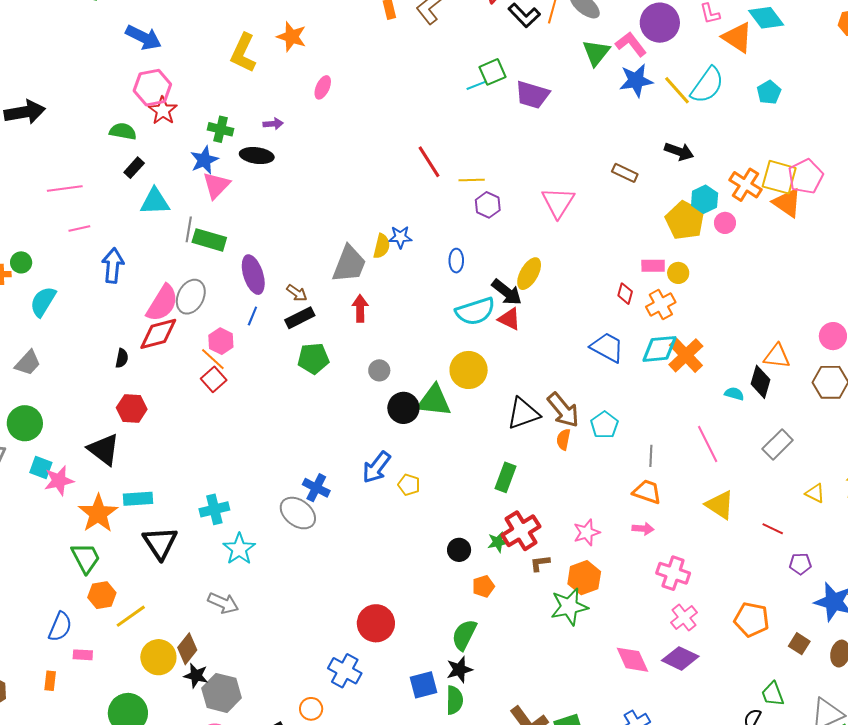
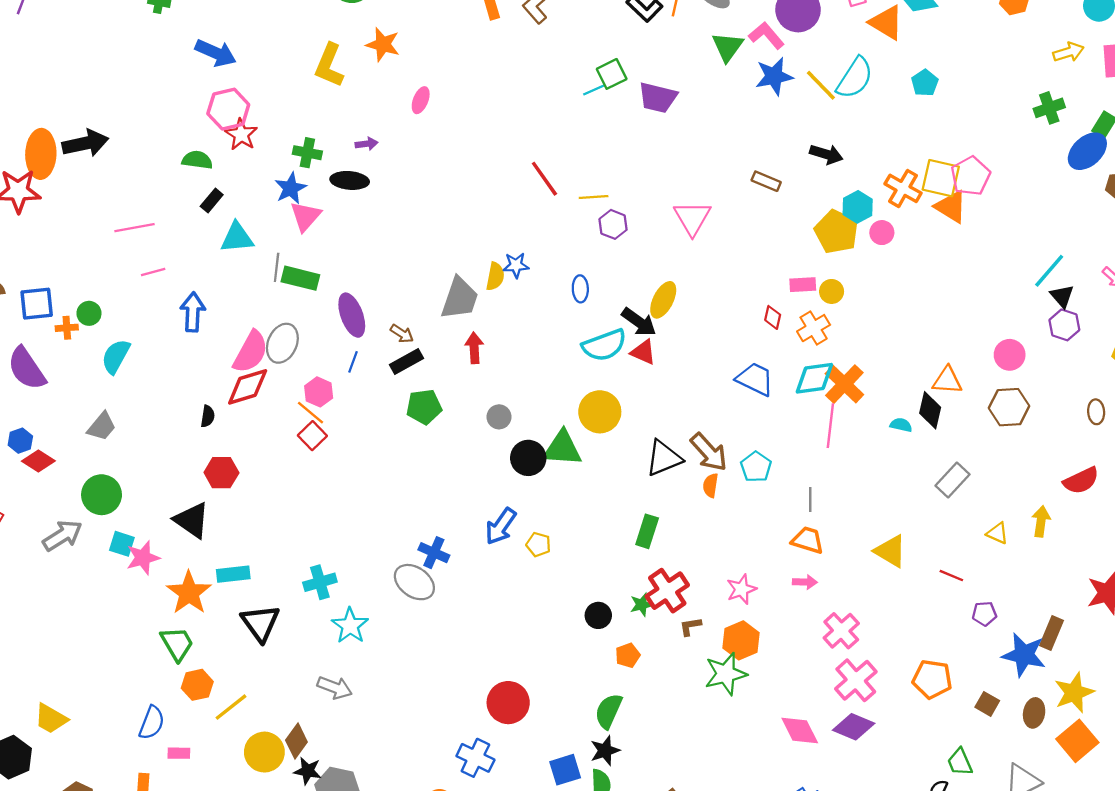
pink line: (708, 444) -> (830, 426), moved, turned 36
pink cross: (673, 573) -> (841, 631), turned 32
pink cross: (684, 618) -> (856, 680), size x1.4

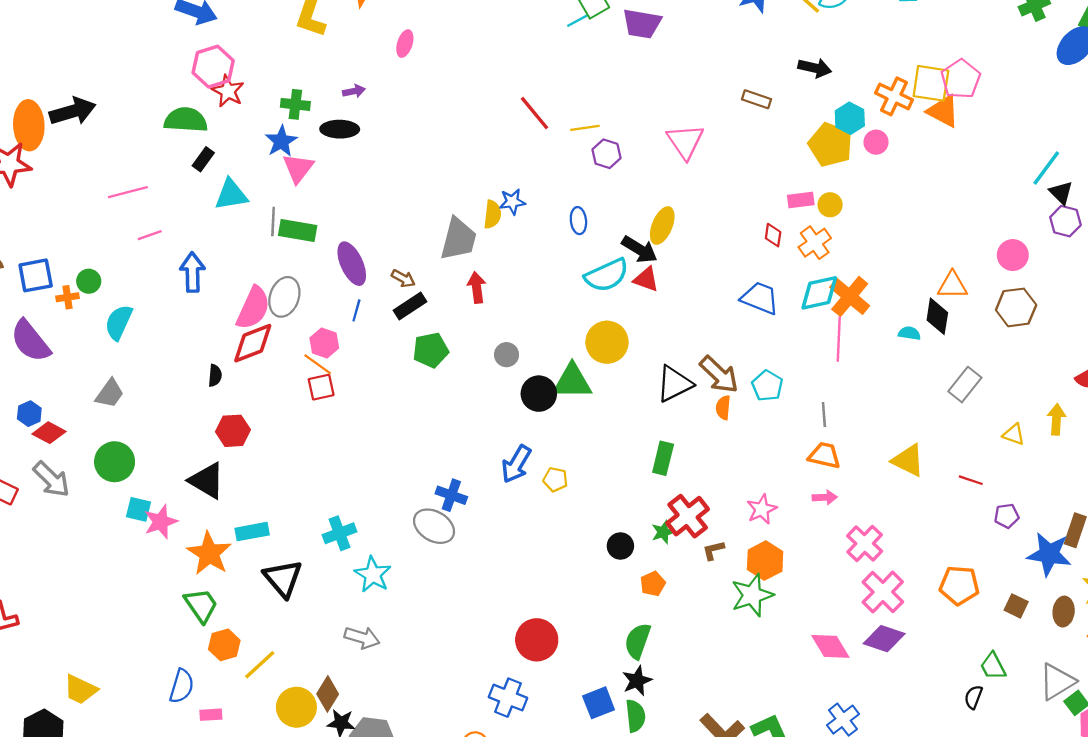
green semicircle: (197, 160) -> (186, 120), size x1.4
red square: (312, 436) -> (321, 387), turned 36
gray arrow: (62, 536) -> (51, 479), moved, turned 81

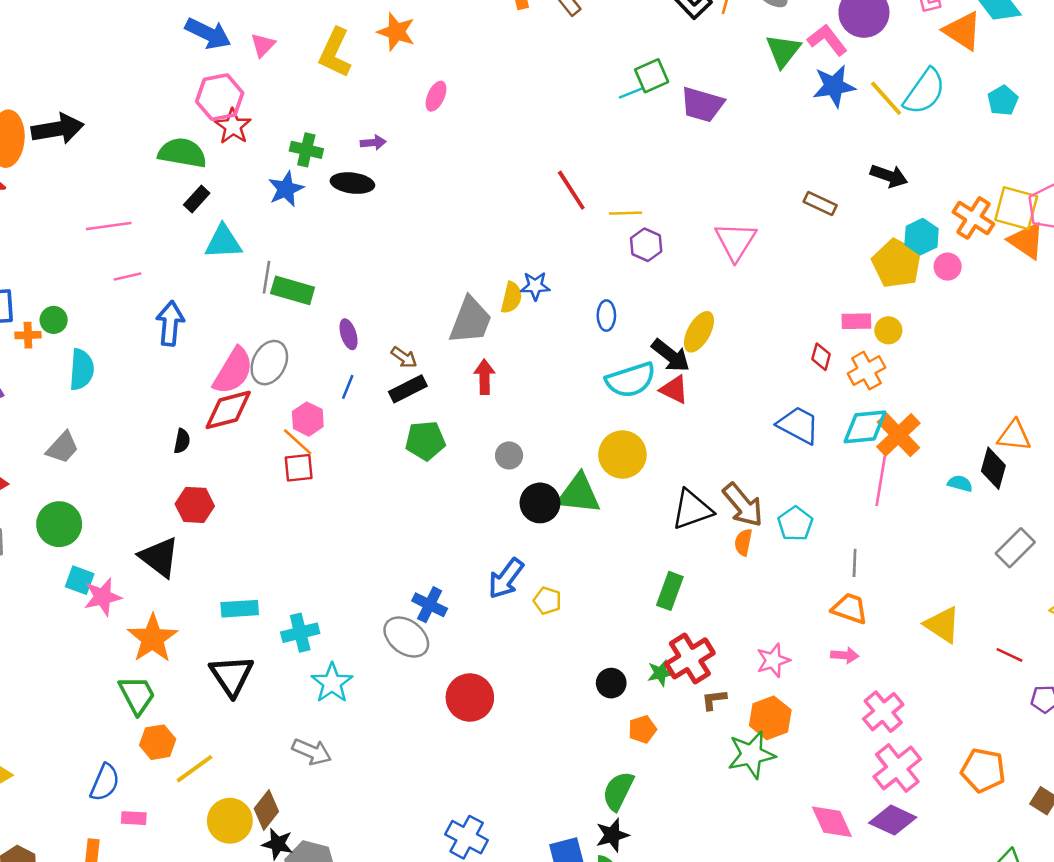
pink triangle: (298, 168) -> (263, 45), moved, size x0.7
purple ellipse: (352, 264) -> (349, 334), size x0.6
cyan semicircle: (119, 322) -> (82, 370), turned 153
cyan rectangle: (252, 532) -> (240, 609), moved
red circle: (537, 640) -> (470, 697), moved

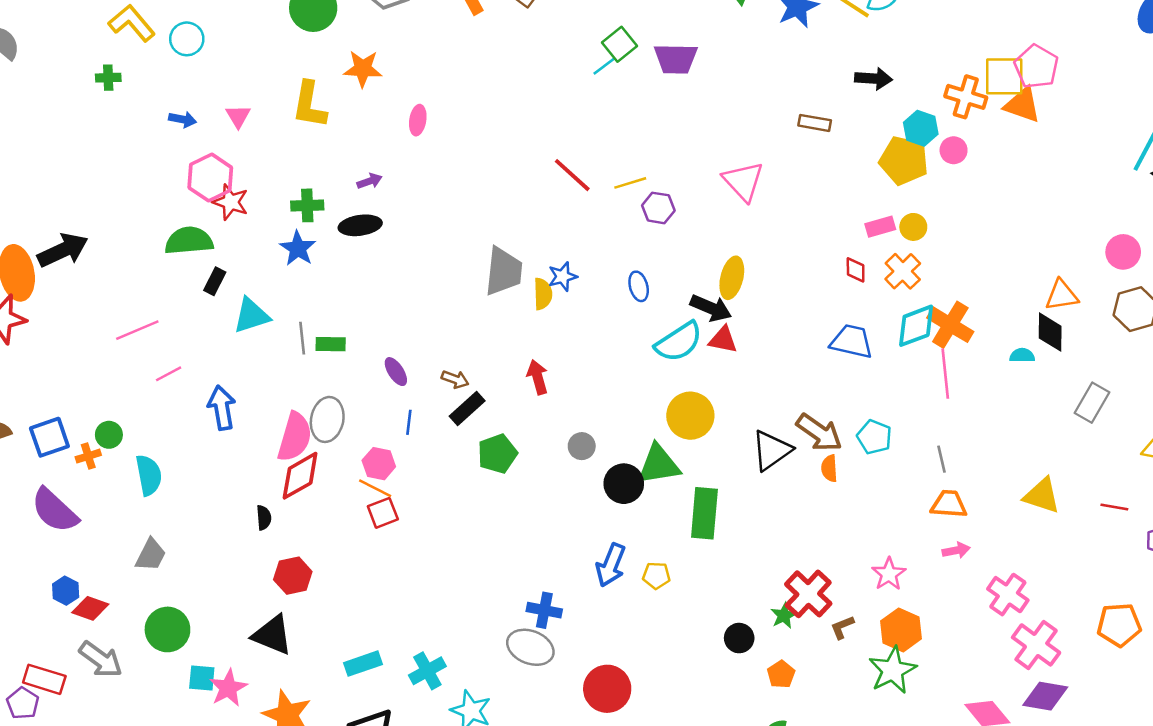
blue arrow: (208, 34) -> (183, 119), size x0.6
green rectangle: (293, 290) -> (331, 344), size x0.7
gray trapezoid: (470, 321) -> (504, 271), moved
green rectangle: (670, 591) -> (704, 513), moved, size x1.4

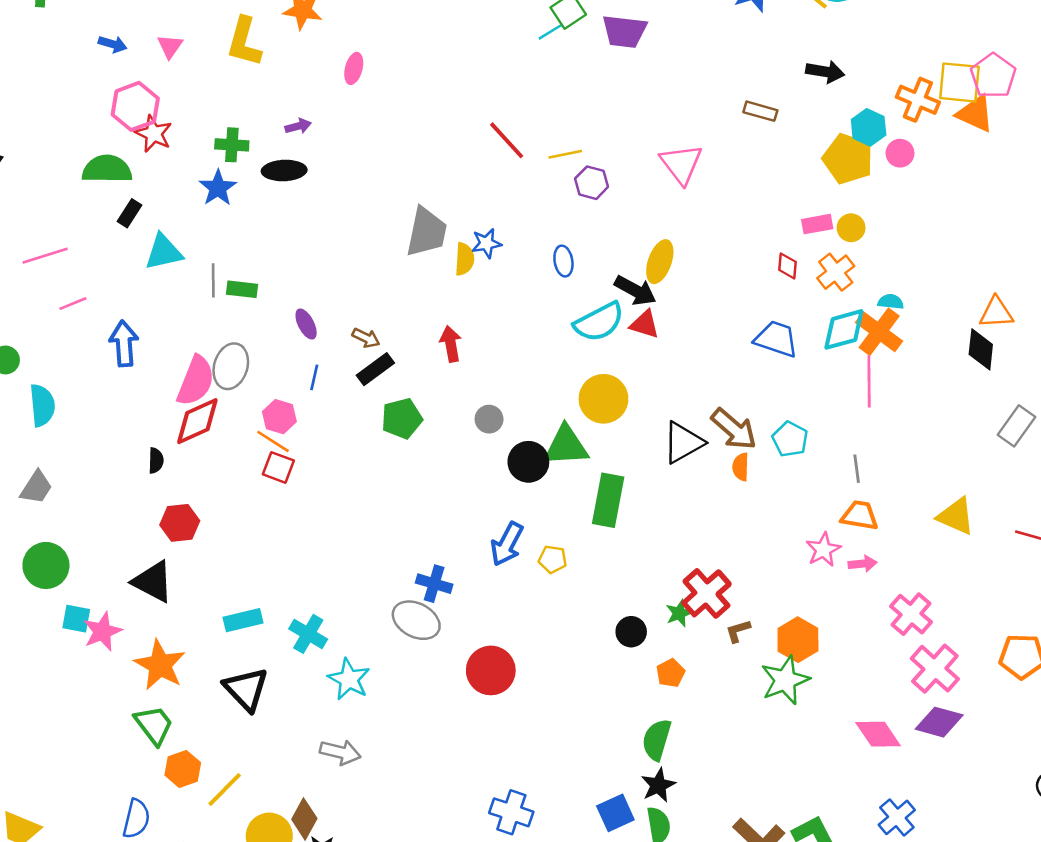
cyan semicircle: (1022, 355) -> (891, 302), moved
red square: (383, 513) -> (278, 467), turned 36
pink star: (889, 574) -> (823, 550), moved
cyan cross: (427, 671) -> (308, 634), turned -36

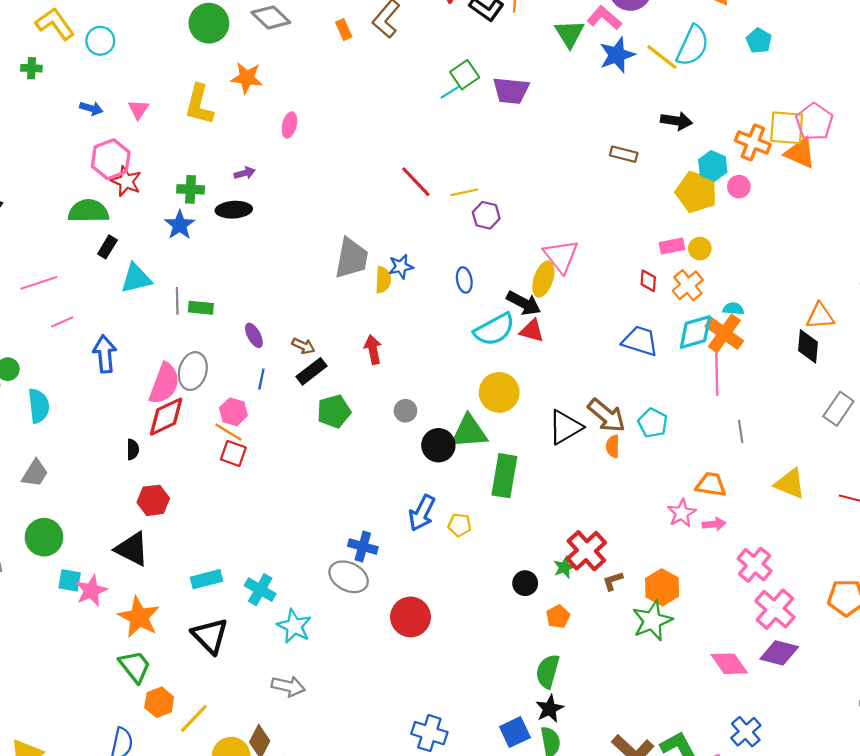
pink triangle: (681, 164) -> (561, 256), moved
gray line: (857, 469) -> (741, 431), moved

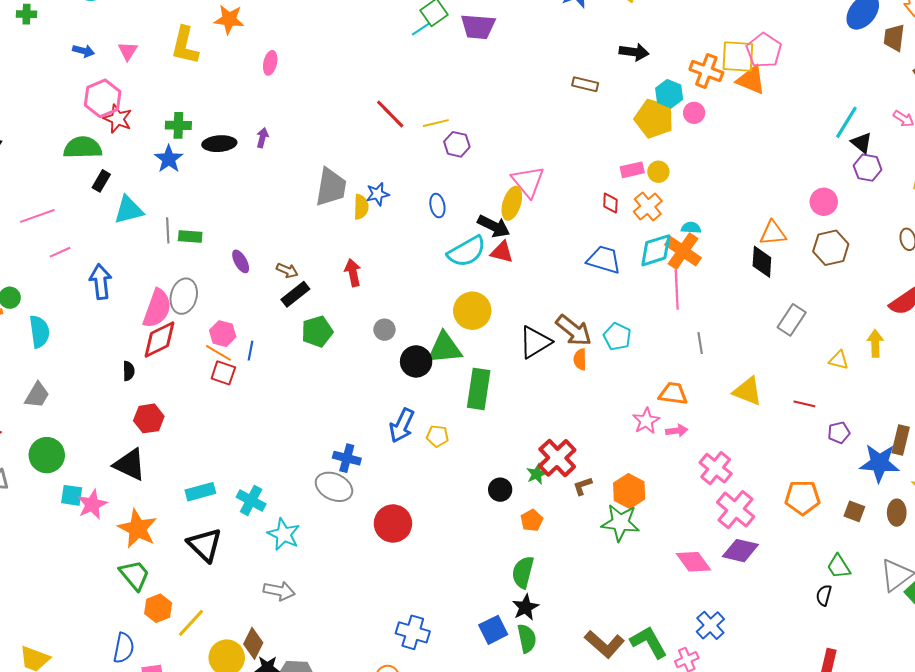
purple arrow: (245, 173) -> (262, 138), moved, turned -60
blue line: (261, 379) -> (251, 351), moved
green star: (652, 621) -> (620, 523), turned 30

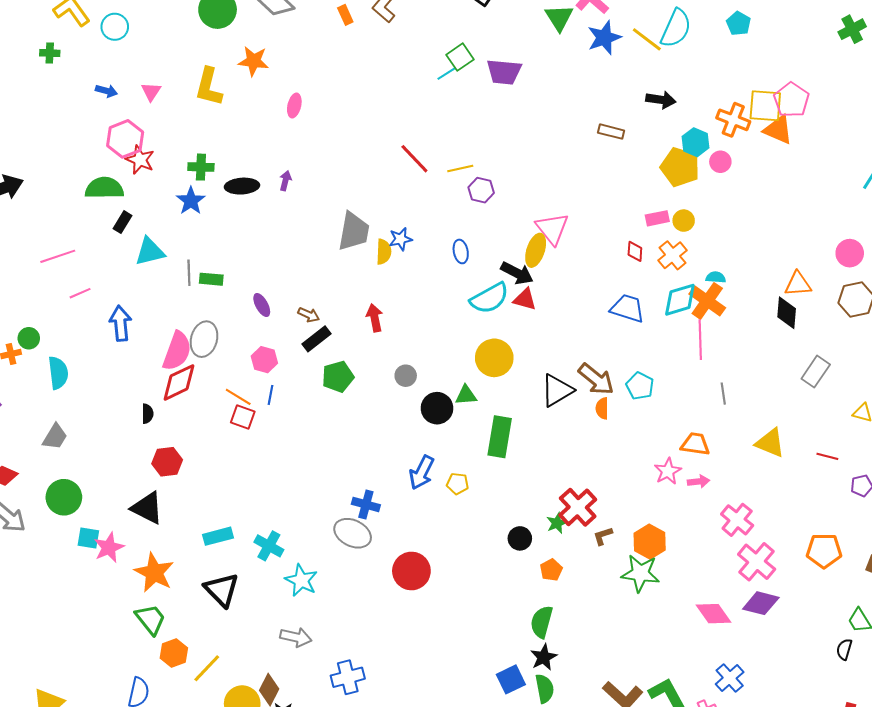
pink hexagon: (223, 334) -> (264, 360), moved
green triangle: (445, 348) -> (466, 395), size x0.6
blue cross: (413, 632) -> (348, 677), moved, turned -32

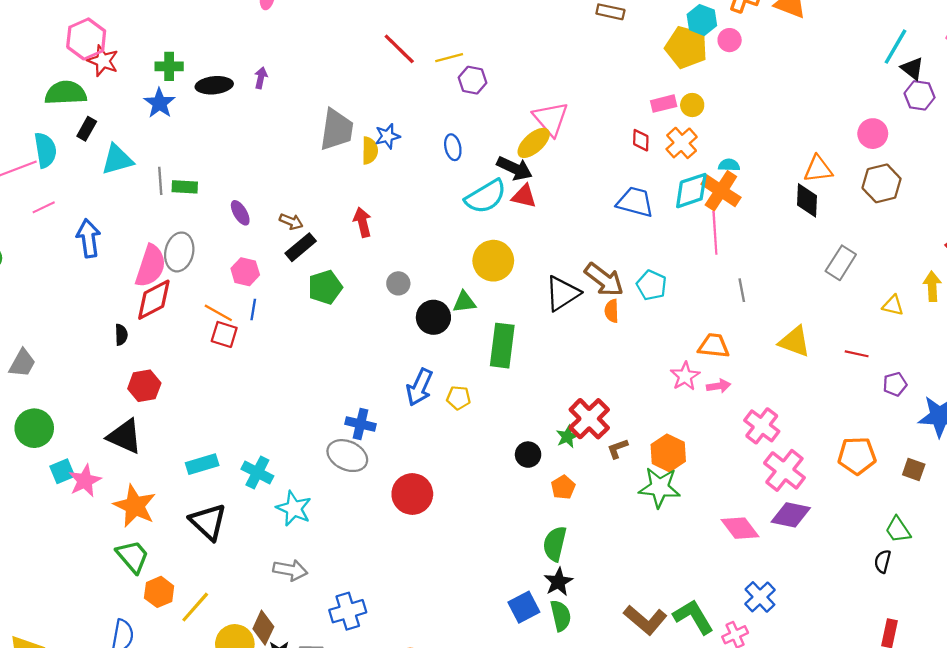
yellow ellipse: (536, 250) -> (534, 143), turned 32
cyan semicircle: (58, 373) -> (45, 150), moved
cyan square: (88, 538) -> (62, 471), turned -30

